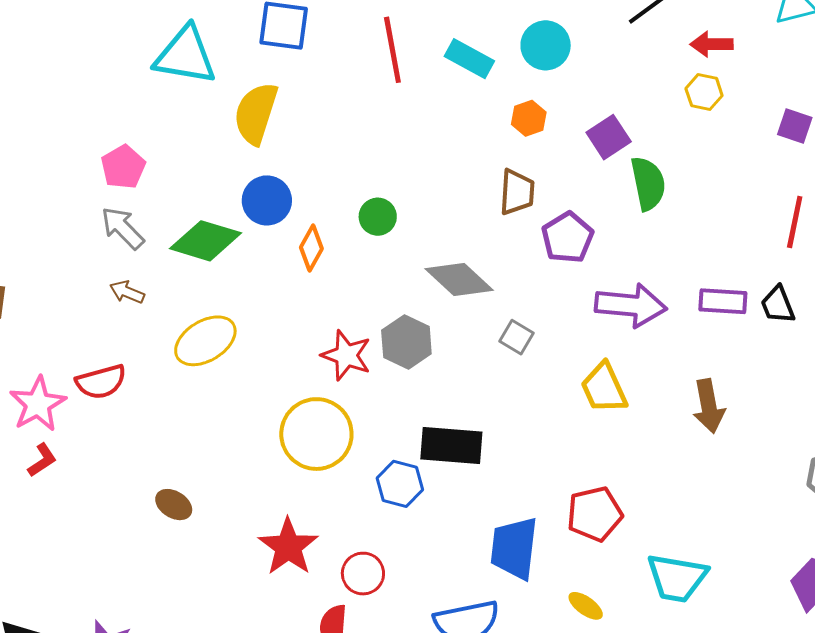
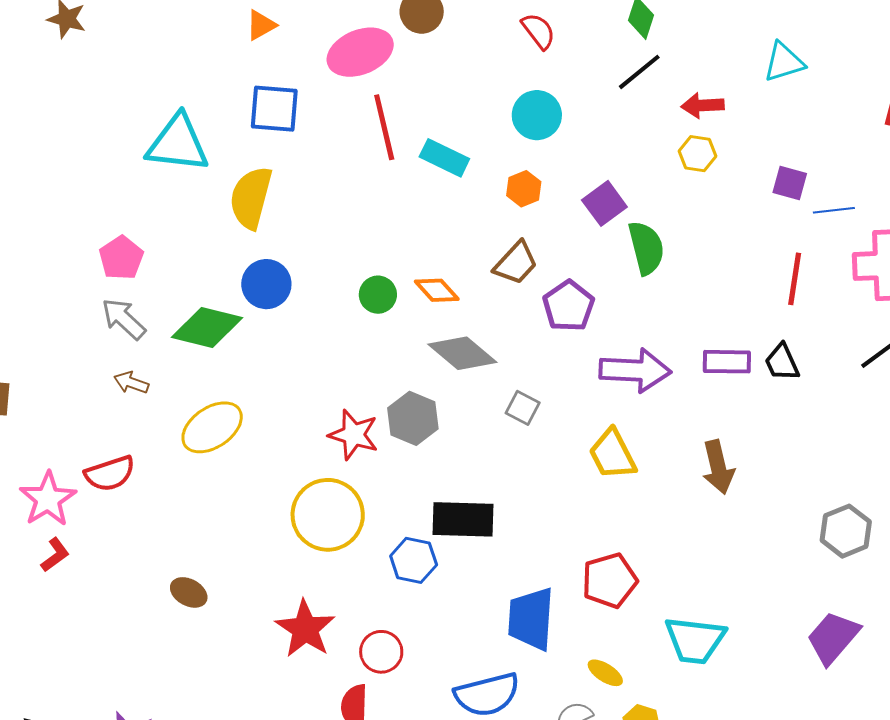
cyan rectangle: (469, 59) -> (444, 158), moved
brown trapezoid: (517, 192) -> (516, 263), turned 42
orange diamond: (311, 248) -> (437, 290), moved, turned -69

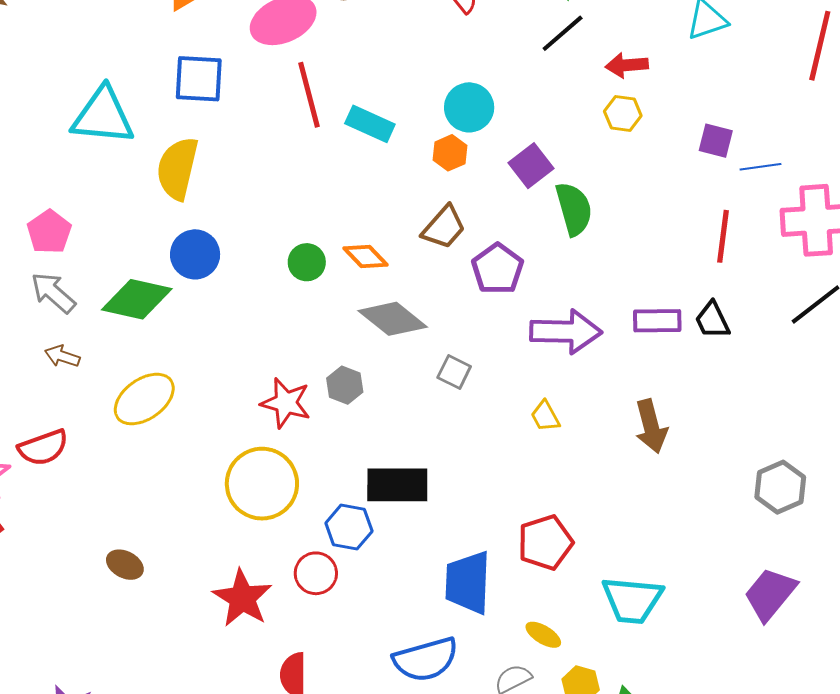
cyan circle: (537, 115) -> (469, 107), moved
gray hexagon: (413, 418) -> (345, 385), size x0.7
yellow trapezoid: (613, 454) -> (545, 416), size x0.6
red circle: (381, 652) -> (316, 573), moved

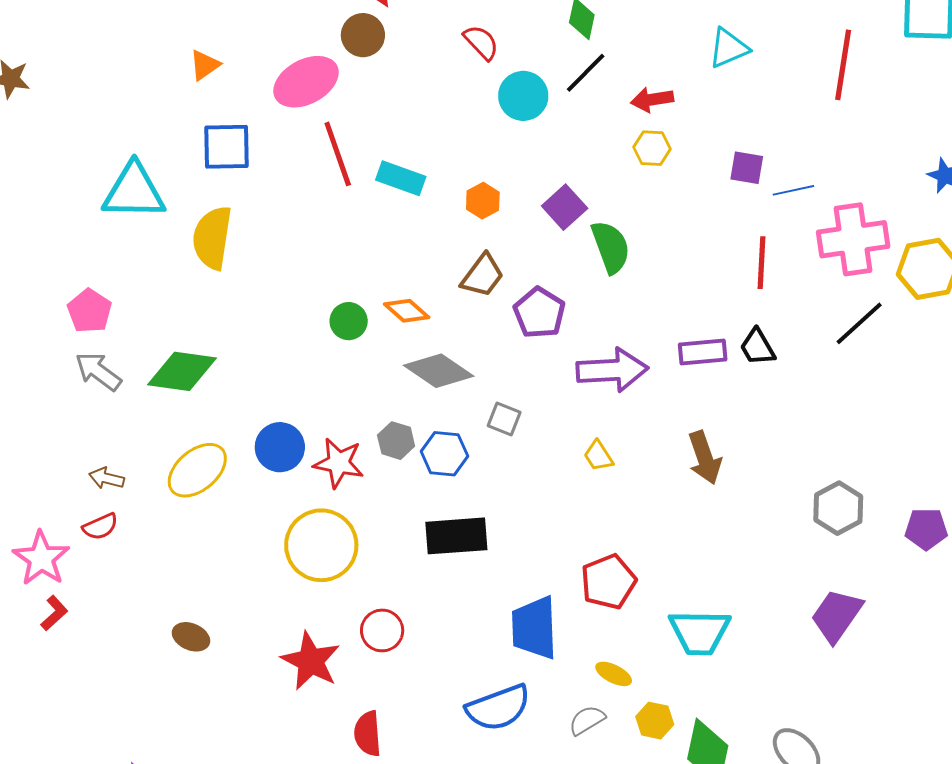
cyan circle: (469, 107) -> (523, 96), moved
blue circle: (195, 254) -> (280, 447), moved
brown arrow: (62, 356) -> (107, 478), moved
red semicircle: (43, 448) -> (100, 527), size x0.7
blue hexagon: (349, 527) -> (444, 454), moved

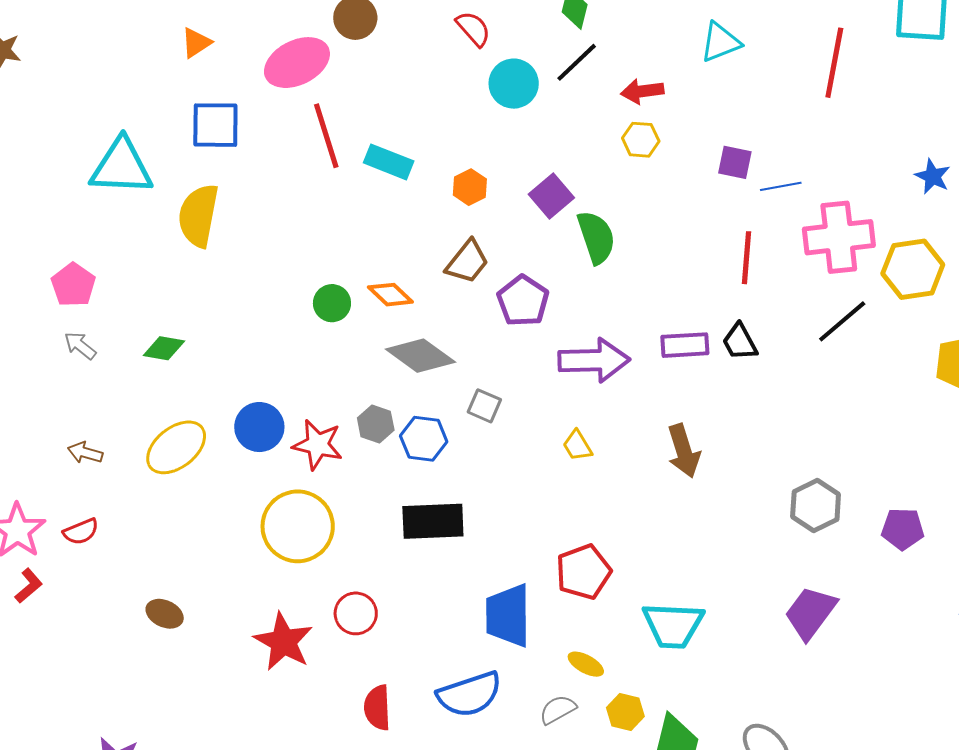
gray arrow: (98, 371) -> (80, 345), size x0.7
green diamond: (182, 371) -> (164, 348), size x0.6
red semicircle: (100, 527) -> (81, 532), moved
red semicircle: (368, 734) -> (377, 708), moved

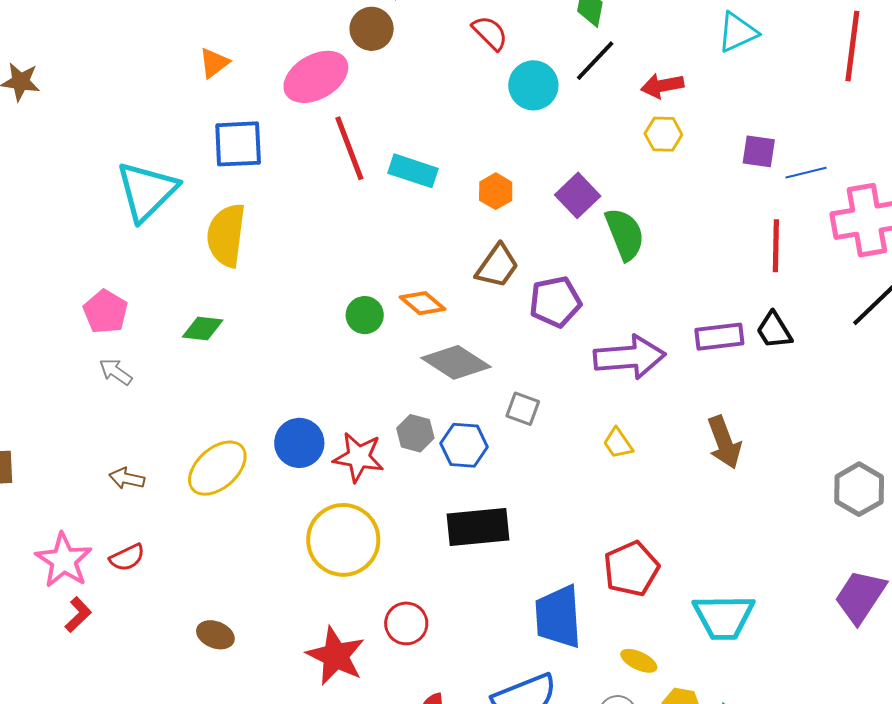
cyan triangle: (121, 167) -> (147, 191), turned -44
purple pentagon: (523, 301) -> (555, 302), turned 30
green diamond: (164, 348) -> (203, 329), moved

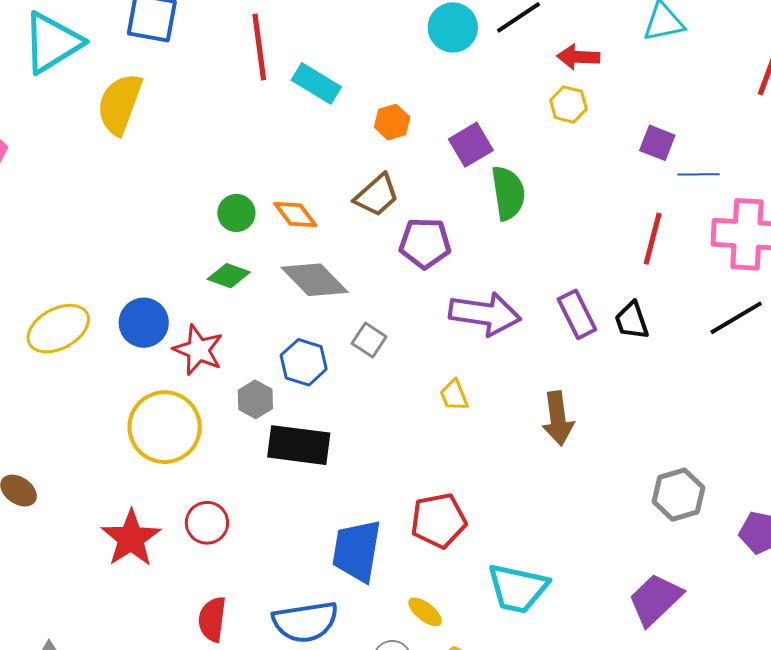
green diamond: (203, 329) -> (229, 276), moved
purple rectangle: (719, 337) -> (577, 314), turned 57
gray hexagon: (415, 433) -> (255, 399), moved

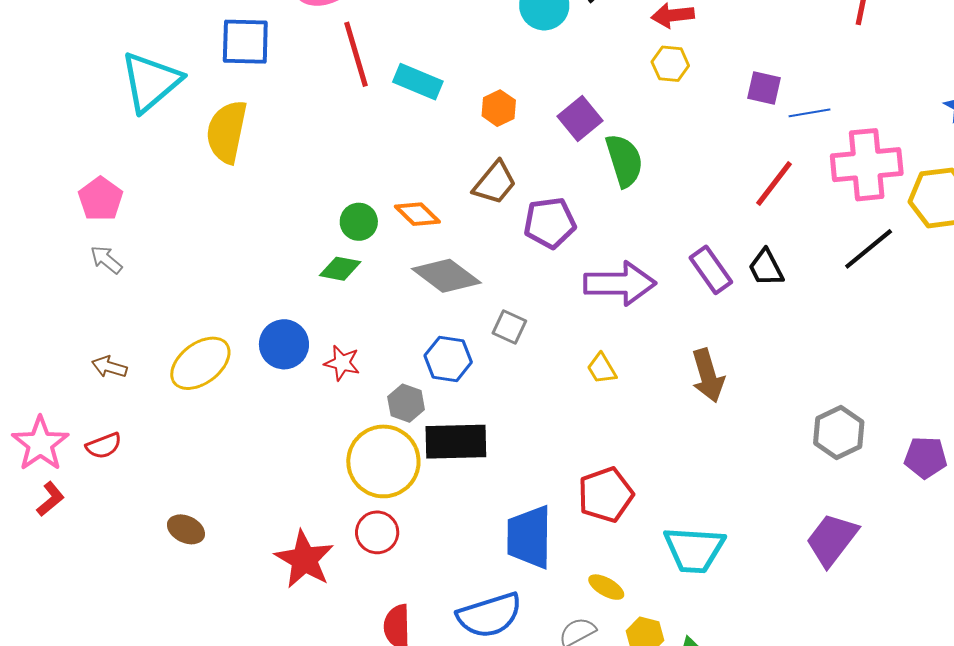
red line: (653, 239) -> (774, 183), turned 32
green diamond: (229, 276) -> (340, 269), moved
red star: (198, 350) -> (342, 363), size x0.7
yellow circle: (165, 427) -> (383, 461), moved

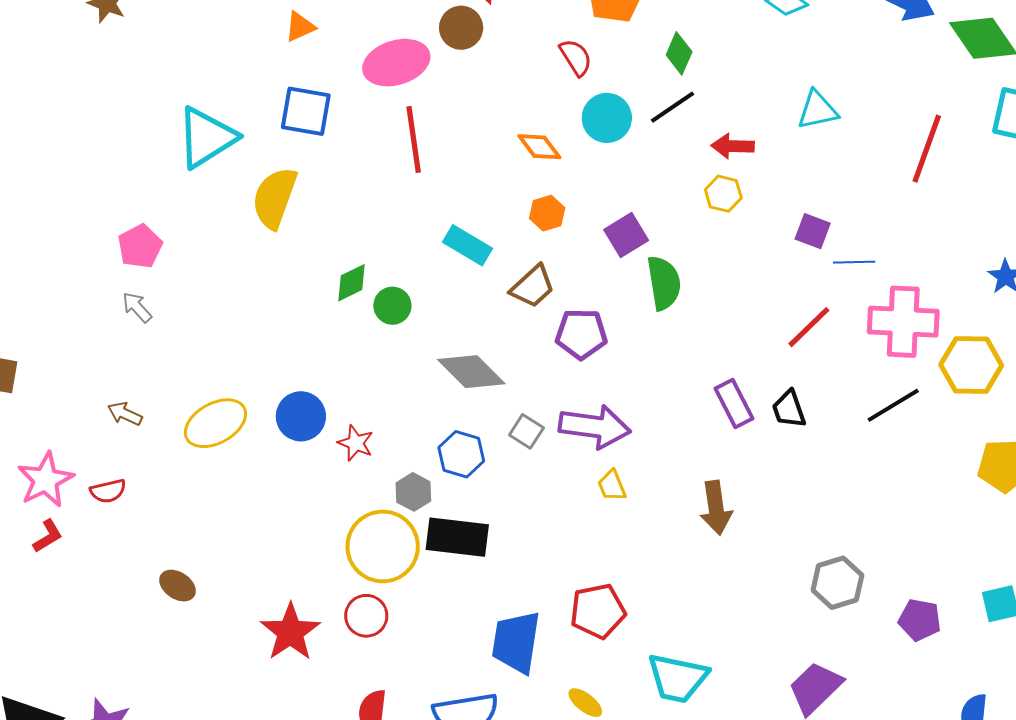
cyan rectangle: (418, 82) -> (467, 245), moved
orange diamond: (417, 214) -> (539, 147), moved
green diamond: (340, 269) -> (352, 283), moved, turned -45
purple arrow: (620, 283) -> (595, 427), moved

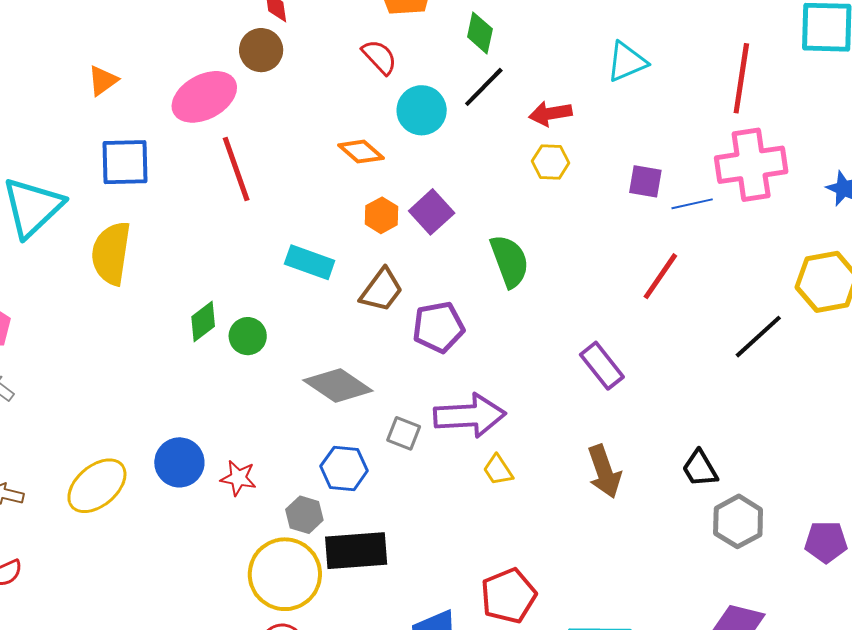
purple square: (626, 235) -> (432, 212), moved
pink cross: (903, 322) -> (751, 165), moved
black trapezoid: (789, 409) -> (700, 468), moved

